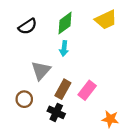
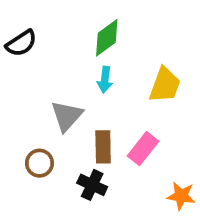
yellow trapezoid: (106, 20) -> (165, 85), moved, turned -45
black semicircle: (28, 26) -> (21, 43), moved
brown rectangle: (63, 89) -> (103, 147), turned -30

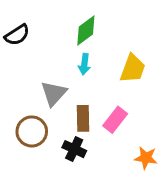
brown circle: (39, 163) -> (32, 131), size x1.4

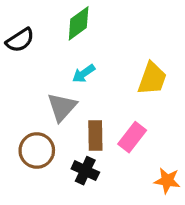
green diamond: (86, 31) -> (79, 23), moved
cyan arrow: (84, 64) -> (84, 74), moved, turned 48

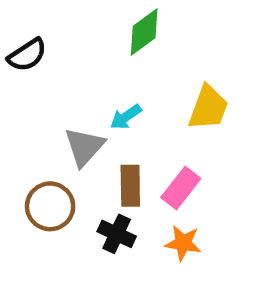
green diamond: (79, 23) -> (144, 32), moved
cyan arrow: (84, 74) -> (126, 117), moved
orange star: (167, 181) -> (183, 243), moved

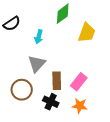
yellow trapezoid: (208, 108) -> (87, 33), moved
cyan arrow: (126, 117) -> (39, 37), moved, turned -40

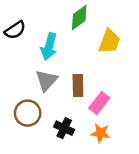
cyan arrow: (39, 37) -> (49, 46), size x1.5
brown rectangle: (57, 81) -> (78, 85), moved

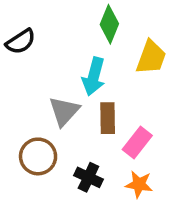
green diamond: (79, 18) -> (109, 24), turned -32
cyan arrow: (49, 46) -> (94, 76), moved

